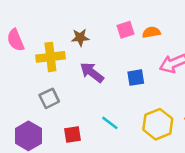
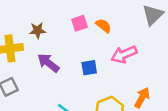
orange semicircle: (151, 32) -> (104, 26), turned 49

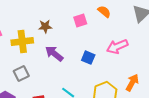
orange semicircle: (104, 26) -> (104, 12), moved
blue square: (89, 68) -> (88, 58), turned 32

